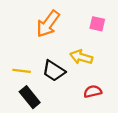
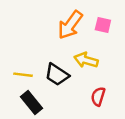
orange arrow: (48, 24) -> (70, 25), moved
red semicircle: (93, 91) -> (98, 96), turned -60

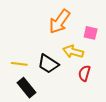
pink square: (103, 25) -> (91, 33), moved
red semicircle: (98, 96) -> (84, 73), moved

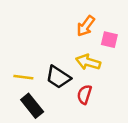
orange arrow: (60, 22) -> (86, 26), moved, size x0.7
red semicircle: (84, 73) -> (84, 95), moved

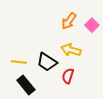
pink square: (109, 40) -> (92, 25), moved, turned 32

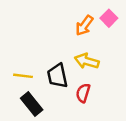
pink square: (92, 25) -> (109, 18), moved
black trapezoid: (47, 62) -> (57, 76), turned 45

